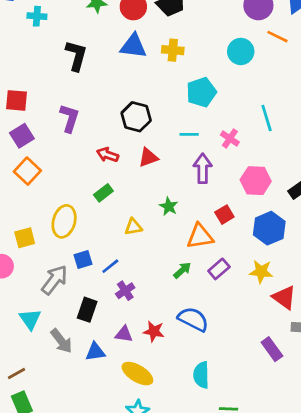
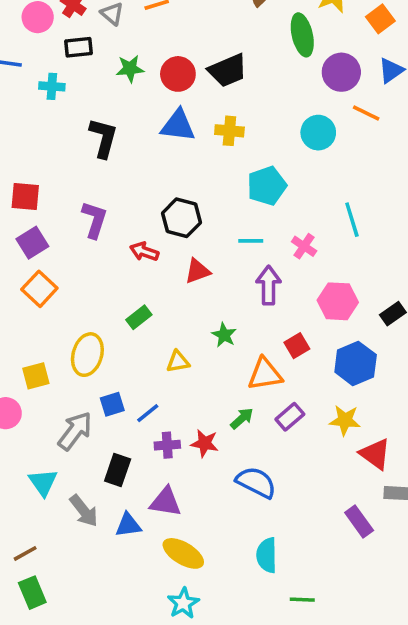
red arrow: (108, 155) -> (144, 252), moved
purple cross: (125, 291) -> (167, 445), turned 30
red star: (154, 331) -> (205, 443), moved
purple triangle: (124, 334) -> (166, 502), size x1.4

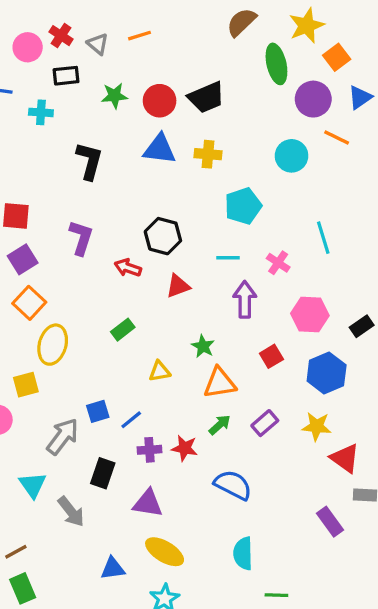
orange square: (380, 19) -> (337, 57), moved
yellow ellipse: (87, 355) -> (53, 345), moved
orange triangle: (265, 374) -> (220, 383), moved
blue triangle: (128, 525) -> (113, 568), moved

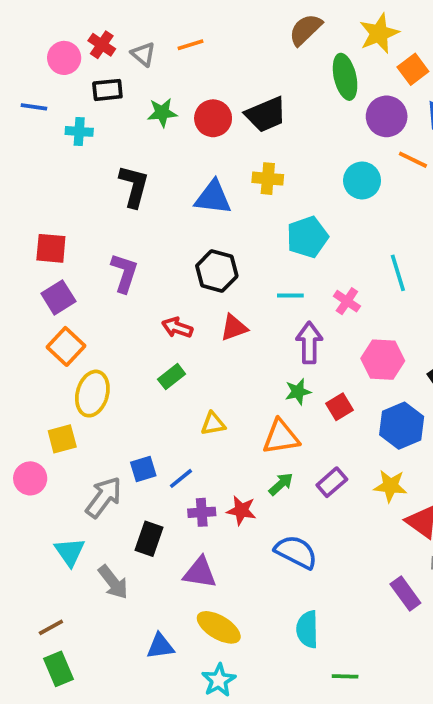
blue triangle: (160, 149) -> (213, 197), moved
red arrow: (128, 268) -> (177, 328), moved
green star: (203, 346) -> (298, 392), moved, turned 30

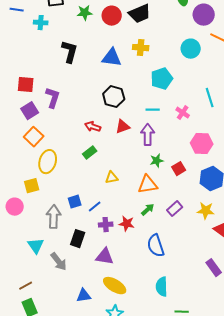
purple L-shape: (124, 273) -> (53, 98), moved
purple arrow: (309, 343) -> (148, 135), moved
gray arrow: (104, 497) -> (54, 217), turned -35
blue semicircle: (296, 552) -> (156, 246), turned -135

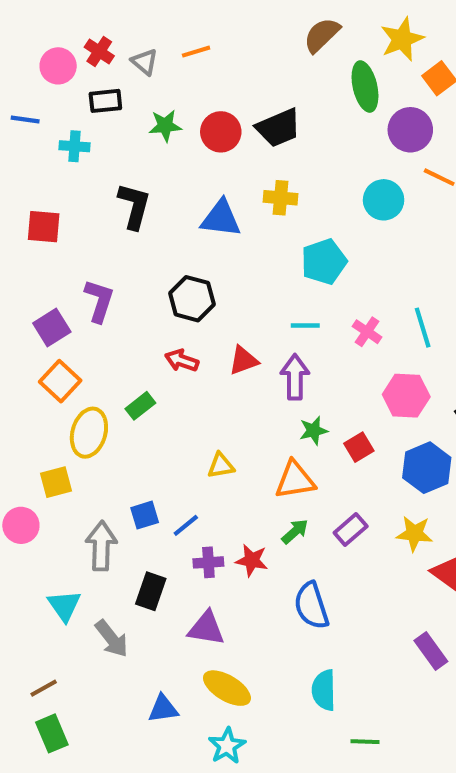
red square: (26, 85) -> (44, 227), moved
black hexagon: (114, 97) -> (192, 299), moved
cyan line: (210, 98) -> (423, 328), moved
green rectangle: (90, 153) -> (140, 406), moved

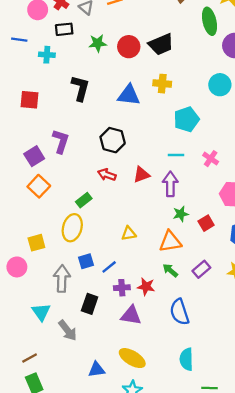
yellow ellipse: (89, 433) -> (72, 228), moved
green arrow: (295, 532) -> (170, 270), turned -98
purple triangle: (206, 628) -> (131, 315), moved

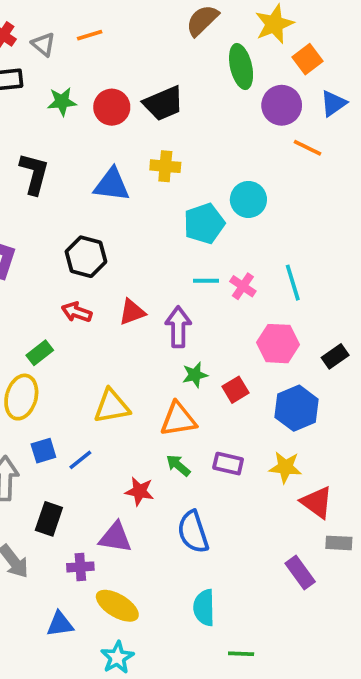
cyan circle: (220, 85) -> (248, 199), moved
cyan line: (176, 155) -> (206, 281), moved
yellow triangle: (129, 234) -> (112, 406), size x1.5
purple rectangle: (201, 269) -> (228, 464), turned 54
purple cross: (122, 288) -> (80, 567), moved

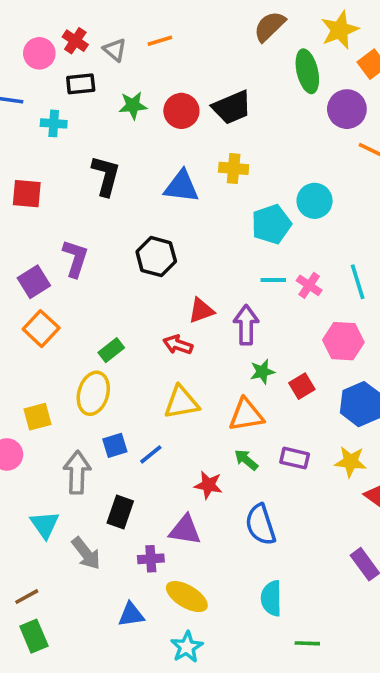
red arrow: (77, 312) -> (178, 345), moved

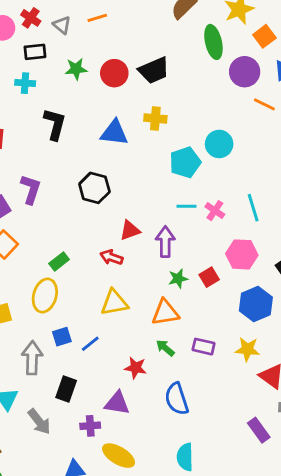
cyan cross: (54, 123) -> (25, 83), moved
red square: (302, 386) -> (209, 277), moved

